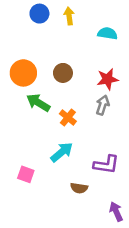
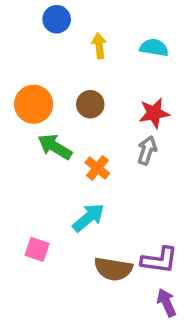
yellow arrow: (69, 16) -> (99, 46), moved
purple L-shape: (106, 164) -> (159, 260), moved
brown semicircle: (79, 188) -> (113, 269), size x1.5

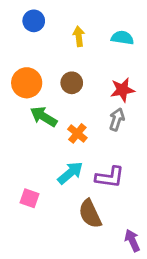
blue circle: (57, 19) -> (34, 21), moved
purple L-shape: (159, 260) -> (110, 177), moved
brown semicircle: (113, 269) -> (90, 214), turned 56

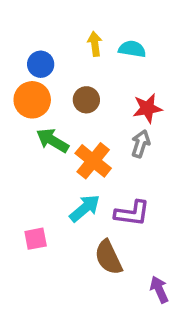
blue circle: (34, 21) -> (41, 64), moved
cyan semicircle: (122, 38) -> (132, 49), moved
orange cross: (77, 133) -> (93, 161), size x1.5
pink square: (30, 198) -> (36, 239), turned -30

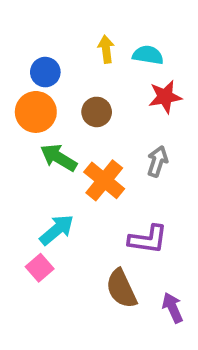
red star: (147, 108) -> (165, 97), moved
cyan arrow: (85, 208) -> (57, 230), moved
pink square: (36, 239) -> (40, 268), turned -30
purple arrow: (159, 290) -> (173, 308), moved

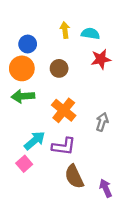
green arrow: (59, 158) -> (23, 96), moved, turned -35
gray arrow: (157, 161) -> (102, 122), moved
purple L-shape: (148, 239) -> (64, 146), moved

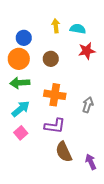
orange cross: (64, 110) -> (55, 95), turned -30
cyan arrow: (35, 141) -> (21, 109), moved
pink square: (24, 164) -> (21, 133), moved

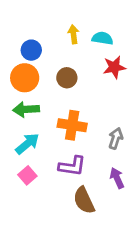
purple arrow: (91, 162) -> (117, 178), moved

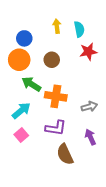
cyan semicircle: (102, 38) -> (79, 29), turned 70
green arrow: (26, 109) -> (31, 84), moved, turned 36
gray arrow: (116, 138) -> (89, 107), turned 56

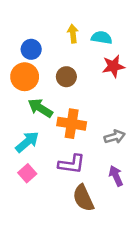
cyan semicircle: (79, 29) -> (102, 38), turned -70

